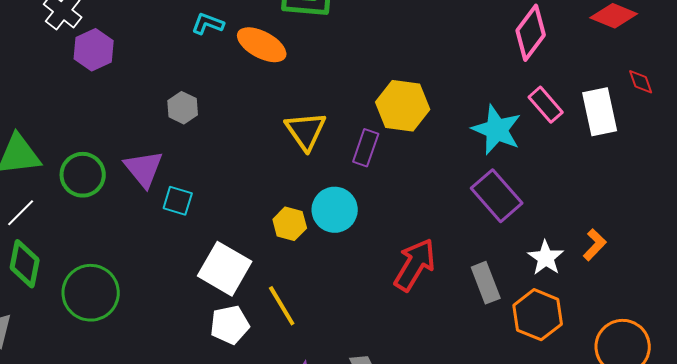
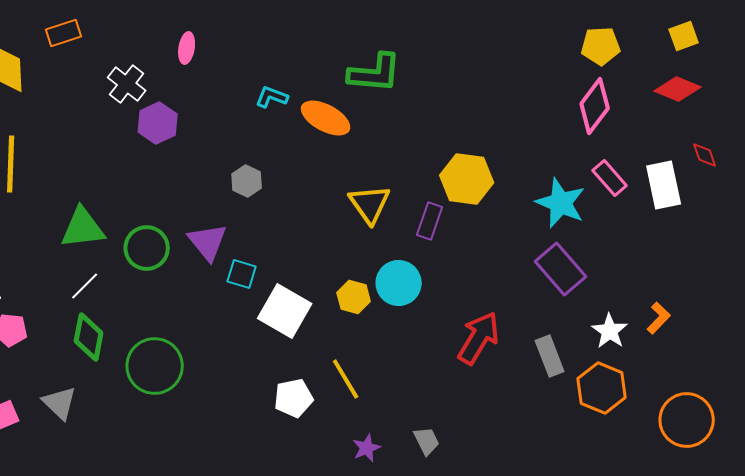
white square: (225, 269) -> (285, 311), moved

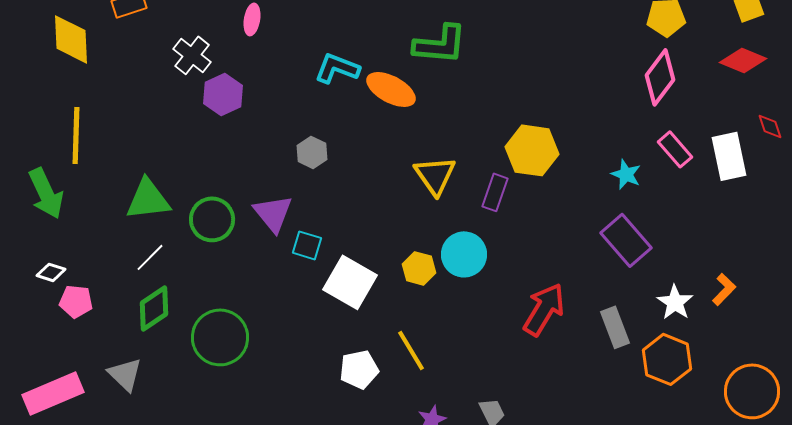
cyan L-shape: (272, 97) -> (337, 68), size x1.4
cyan star: (561, 203) -> (626, 174), size x0.6
green diamond: (89, 337) -> (154, 308), turned 45

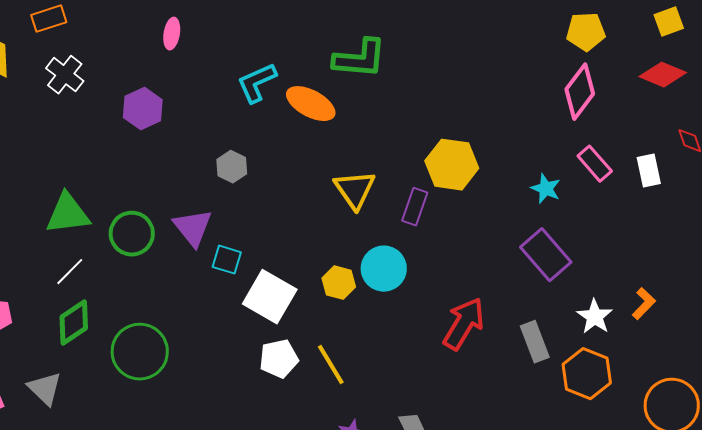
white cross: (192, 55) -> (65, 75), moved
cyan L-shape: (337, 68) -> (257, 83), turned -45
white rectangle: (729, 156) -> (649, 171), size x0.7
white pentagon: (359, 369) -> (279, 359), moved

